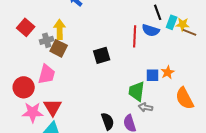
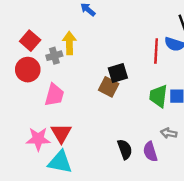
brown square: (59, 48) -> (109, 87), moved
red circle: (24, 87) -> (28, 70), moved
green trapezoid: (137, 91) -> (158, 96), moved

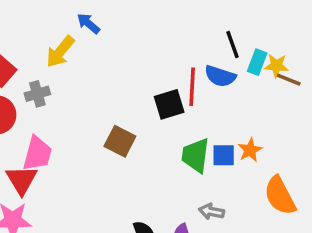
yellow arrow: (69, 43) -> (60, 52), moved, turned -140
black square: (118, 73) -> (169, 104), moved
red triangle: (61, 133) -> (22, 180), moved

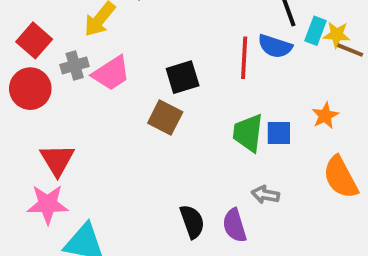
black square: (169, 104) -> (183, 77), moved
orange star: (250, 150) -> (325, 116), moved
pink trapezoid: (37, 154) -> (111, 73), moved, turned 42

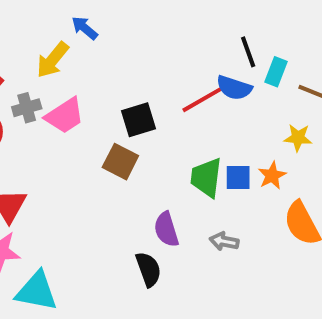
yellow star: (337, 35) -> (298, 138), moved
red line: (244, 58) -> (202, 100), turned 57
orange star: (325, 116) -> (272, 176), moved
purple semicircle: (235, 225) -> (166, 229), moved

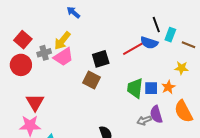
yellow arrow: (53, 60) -> (62, 41), moved
purple semicircle: (166, 229) -> (156, 114), moved
gray arrow: (224, 241) -> (144, 120), turned -32

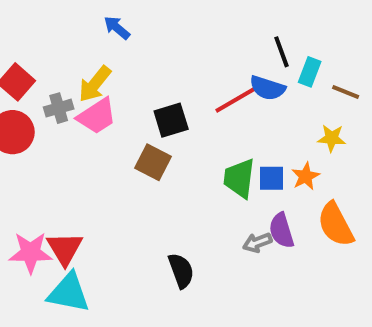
red triangle: (35, 102) -> (65, 249), moved

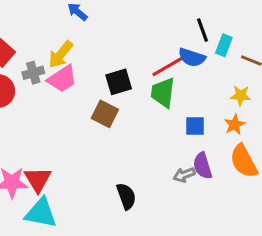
orange star: (306, 176) -> (235, 125), moved
green trapezoid: (239, 178) -> (163, 93), moved

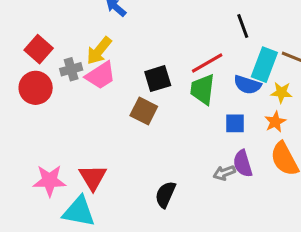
cyan rectangle: (224, 45) -> (264, 65), moved, size x1.5
blue semicircle: (192, 57) -> (247, 85), moved
red triangle: (38, 179) -> (93, 177), moved
black semicircle: (126, 196) -> (165, 194), turned -136

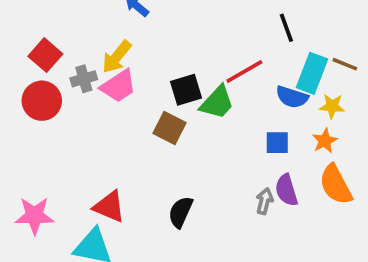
green trapezoid: (203, 89) -> (217, 103), moved, turned -144
gray arrow: (224, 173) -> (265, 201), turned 125
red triangle: (93, 177) -> (109, 207), turned -36
pink star: (49, 181) -> (35, 216), moved
black semicircle: (165, 194) -> (181, 212), moved

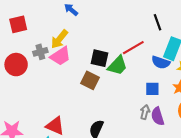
red square: (45, 55) -> (18, 24), moved, turned 36
black square: (186, 90) -> (100, 58), turned 30
gray arrow: (265, 201) -> (145, 112), moved

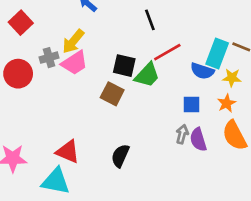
black line: (158, 22) -> (150, 20), moved
red square: (18, 24) -> (21, 23), turned -30

